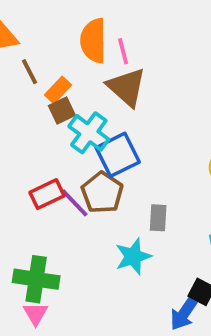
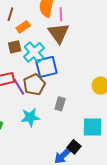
brown line: (29, 72) -> (10, 14), turned 32
brown square: (62, 111) -> (15, 47), moved
cyan star: (133, 256) -> (30, 117), moved

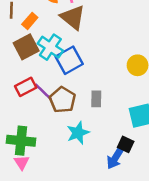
brown square: (15, 47) -> (26, 47), size x1.5
brown pentagon: (34, 85) -> (63, 100), moved
cyan star: (30, 117) -> (78, 133), moved

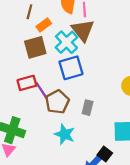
cyan cross: (50, 47) -> (66, 42), moved
cyan star: (78, 133) -> (65, 134), turned 30

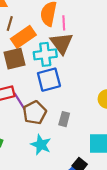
orange rectangle: (44, 25) -> (23, 37), size x1.6
cyan cross: (66, 42) -> (45, 54), turned 35

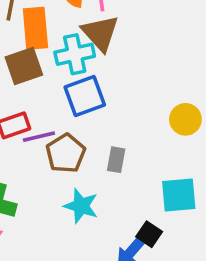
orange rectangle: (23, 37) -> (35, 28), turned -55
purple line: (20, 101) -> (39, 137), turned -66

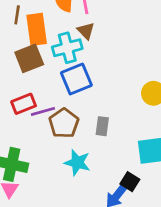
brown triangle: (100, 33) -> (86, 31), size x0.6

